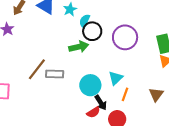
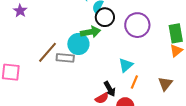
cyan circle: (90, 85) -> (78, 44), moved

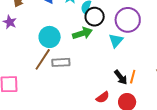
cyan circle: (78, 44) -> (50, 37), moved
cyan triangle: (126, 65) -> (116, 41), moved
black arrow: (110, 89) -> (121, 77), moved

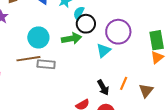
brown line: (43, 59) -> (28, 59), turned 40
orange line: (133, 77) -> (124, 83), moved

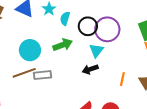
black circle: (86, 24) -> (88, 26), moved
black arrow: (103, 88) -> (90, 69), moved, turned 112

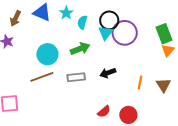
black circle: (88, 26) -> (109, 20), moved
cyan triangle: (96, 51) -> (106, 33), moved
gray rectangle: (42, 75) -> (76, 77), moved

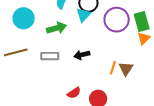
purple circle: (125, 33) -> (117, 20), moved
cyan circle: (47, 54) -> (24, 18), moved
brown triangle: (163, 85) -> (126, 69), moved

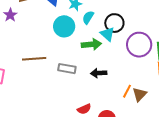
cyan triangle: (84, 15) -> (107, 34), turned -42
cyan circle: (24, 18) -> (64, 26), moved
green arrow: (57, 28) -> (91, 44), moved

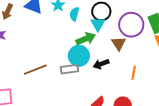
cyan circle: (64, 26) -> (79, 56), moved
cyan triangle: (107, 34) -> (98, 24), turned 35
brown triangle: (140, 94) -> (119, 44), moved

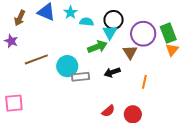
cyan semicircle: (74, 14) -> (87, 22), turned 80
cyan circle: (79, 56) -> (67, 66), moved
brown line: (35, 70) -> (36, 59), moved

